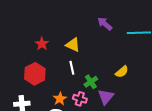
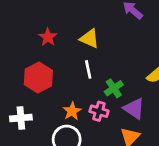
purple triangle: (106, 97) -> (134, 109), turned -36

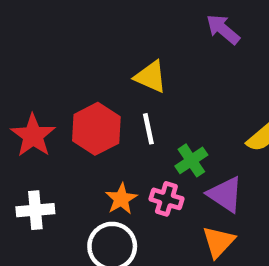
red star: (48, 37) -> (33, 136), moved, size x1.4
red hexagon: (38, 78) -> (96, 129), moved

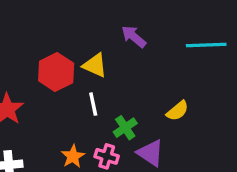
purple arrow: (223, 29) -> (134, 37), moved
red hexagon: (96, 129) -> (56, 72), moved

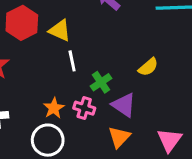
yellow triangle: (95, 65) -> (60, 30), moved
red hexagon: (56, 72) -> (22, 23), moved

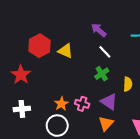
white line: (72, 61) -> (105, 52), moved, turned -32
yellow semicircle: (148, 67) -> (128, 84), moved, turned -48
green cross: (101, 82) -> (102, 74), moved

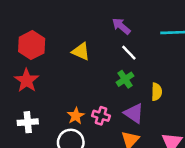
red hexagon: (40, 46) -> (32, 45), moved

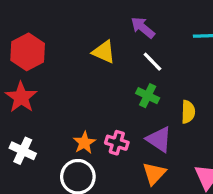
yellow triangle: (81, 51) -> (104, 52), moved
green cross: (125, 79) -> (148, 96), turned -30
white cross: (28, 122) -> (23, 151), turned 30

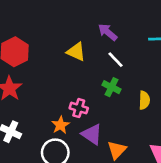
purple triangle: (159, 139) -> (92, 134), moved
pink cross: (117, 143) -> (79, 108), moved

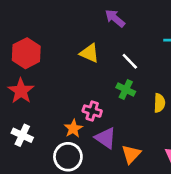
purple arrow: (108, 32) -> (115, 18), moved

